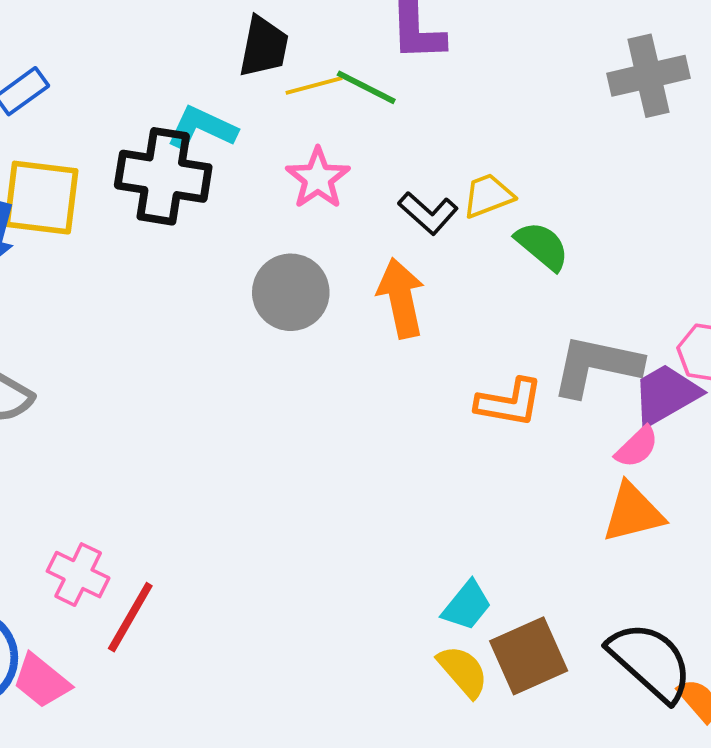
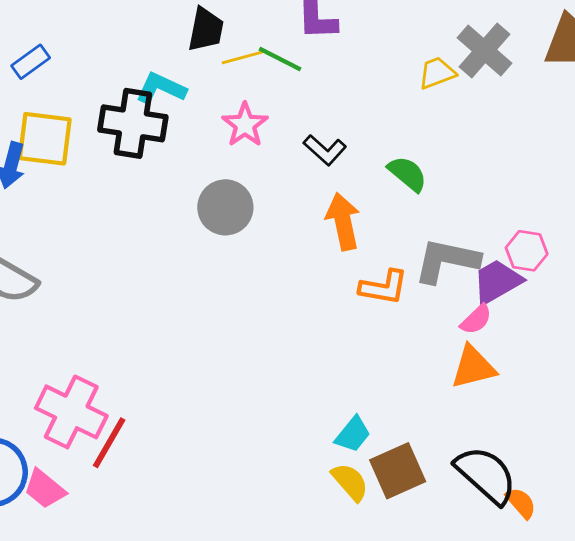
gray cross: (648, 76) -> (485, 51), turned -36
yellow trapezoid: (488, 196) -> (437, 73), moved
orange arrow: (401, 298) -> (343, 221), moved
pink cross: (78, 575) -> (71, 412), size x1.6

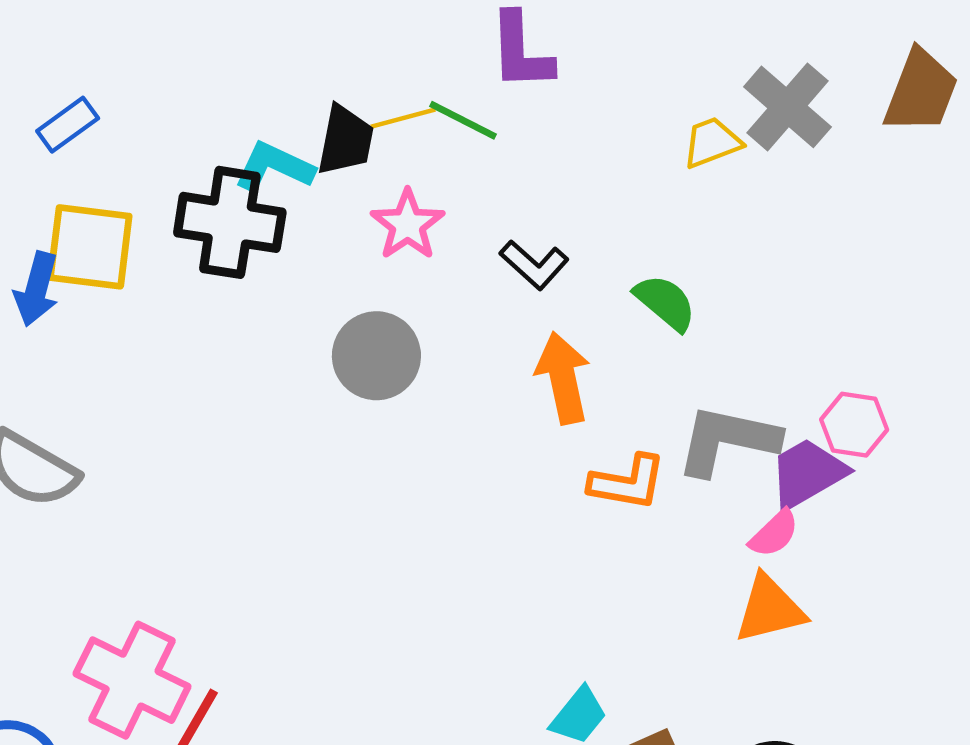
black trapezoid: (206, 29) -> (345, 140), moved

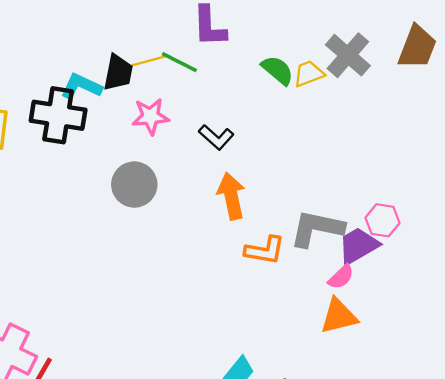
pink star: (408, 225) -> (150, 116), turned 30
green semicircle: (665, 302) -> (277, 70), moved

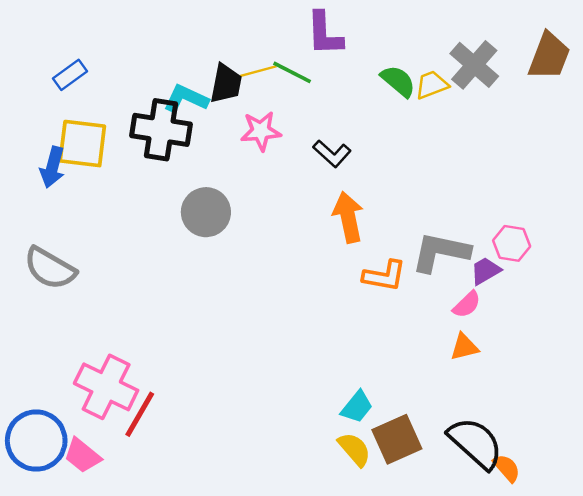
gray circle: (134, 185) -> (206, 212), moved
purple trapezoid: (358, 246) -> (485, 271), size x0.7
orange triangle: (339, 316) -> (464, 347), size x0.7

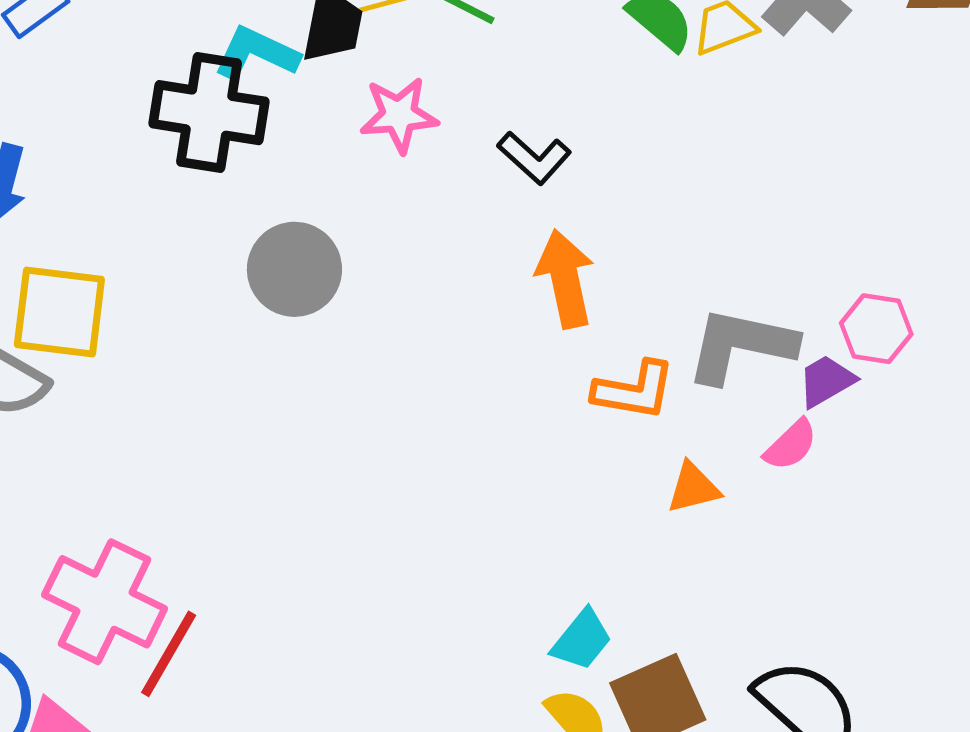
yellow square: (82, 144) -> (59, 312), moved
orange triangle: (464, 347) -> (693, 488), moved

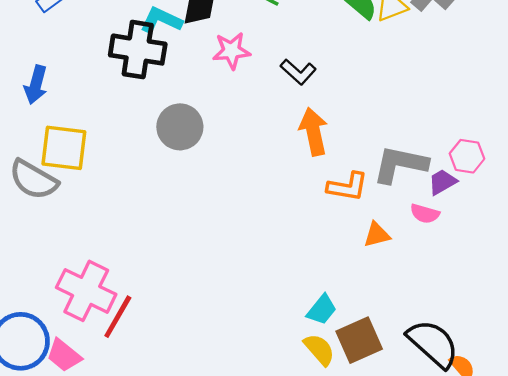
pink semicircle: (791, 445) -> (425, 214), turned 60

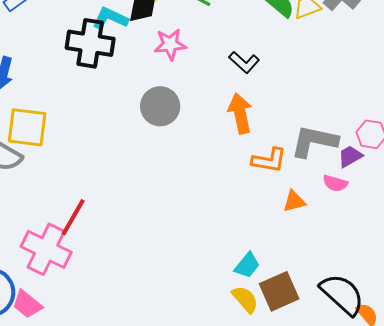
black L-shape: (298, 72) -> (244, 62), moved
gray circle: (180, 127) -> (160, 106), moved
red line: (118, 317) -> (73, 217), moved

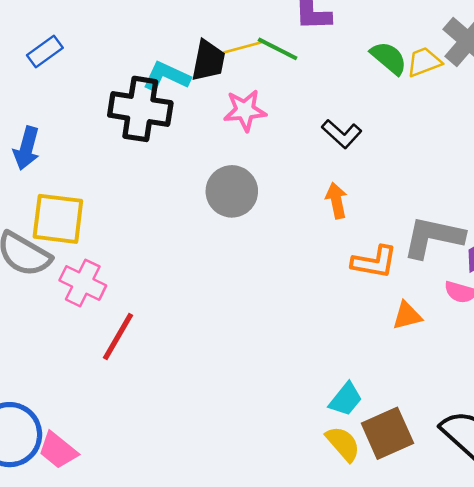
orange arrow: (240, 113) -> (336, 201), size x0.7
pink cross: (46, 249) -> (83, 283), moved, size x0.7

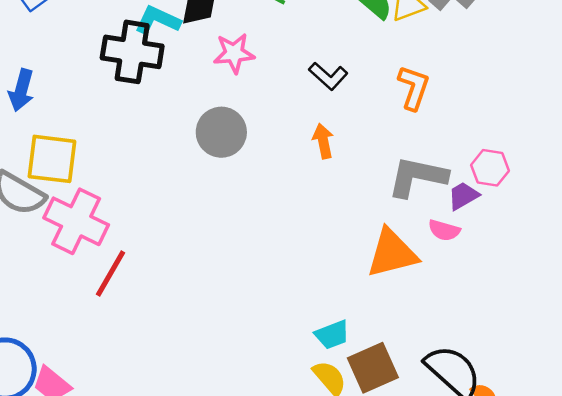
orange L-shape: (374, 262) -> (414, 88), moved, turned -81
pink cross: (83, 283) -> (76, 221), size x1.4
orange triangle: (407, 316) -> (392, 253), size x1.8
cyan trapezoid: (346, 399) -> (332, 335), turned 30

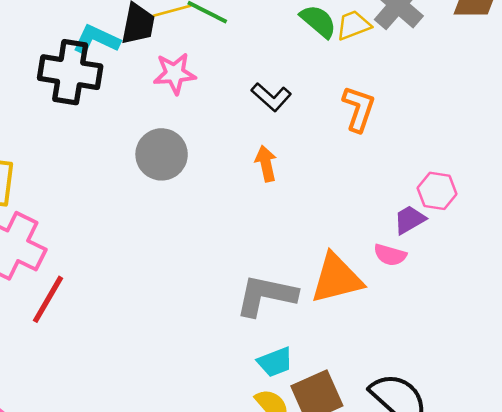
gray L-shape: (417, 177) -> (266, 295), moved

